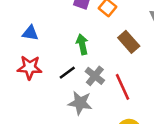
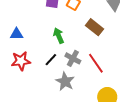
gray star: (80, 103) -> (65, 81), turned 30

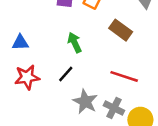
gray cross: (73, 58) -> (114, 108), moved
red line: (96, 63) -> (124, 76), turned -35

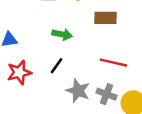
brown rectangle: (121, 30) -> (106, 18), turned -30
green arrow: (75, 43) -> (62, 34), turned 132

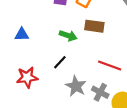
brown rectangle: (106, 18) -> (94, 26), moved
red star: (19, 72) -> (27, 77), moved

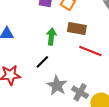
green arrow: (68, 36) -> (51, 37), turned -105
red line: (110, 66) -> (90, 51), moved

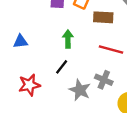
brown rectangle: (77, 28) -> (103, 17), moved
gray cross: (80, 92) -> (104, 80), moved

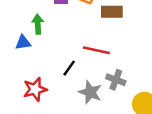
green arrow: (68, 39) -> (38, 24), moved
red line: (111, 49) -> (96, 50), moved

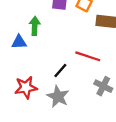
gray star: (90, 92) -> (58, 96), moved

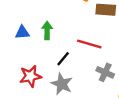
green arrow: (35, 26) -> (47, 30), moved

